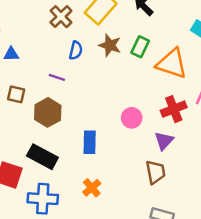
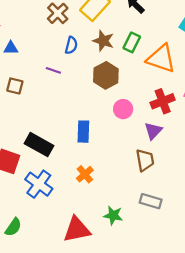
brown hexagon: (48, 112) -> (106, 75), moved
blue cross: (43, 199) -> (39, 184), turned 32

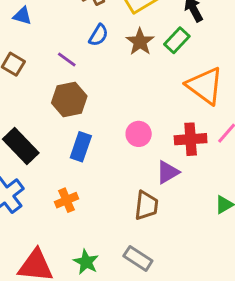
green rectangle: (132, 42) -> (177, 40), moved
brown hexagon: (106, 75) -> (69, 99), moved

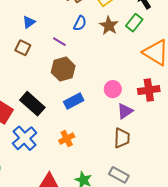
blue triangle: (22, 16) -> (29, 22), moved, turned -48
blue rectangle: (81, 147) -> (74, 101), turned 48
purple triangle: (168, 172) -> (125, 111), moved

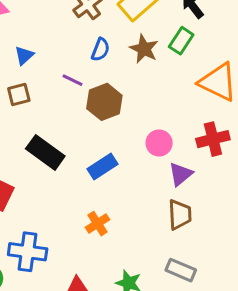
brown square: (23, 48) -> (19, 94), turned -35
brown hexagon: (63, 69) -> (104, 102), moved
black rectangle: (32, 104) -> (45, 152), moved
blue cross: (25, 138) -> (28, 252), moved, turned -35

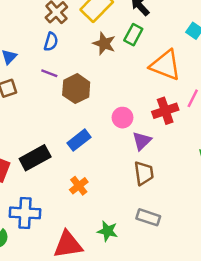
blue semicircle: (100, 50) -> (51, 42), moved
black rectangle: (45, 152) -> (35, 158), moved, turned -60

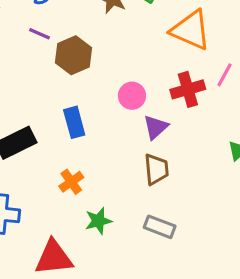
blue rectangle: (79, 140) -> (74, 122), turned -70
green star: (108, 231) -> (98, 221), moved, turned -30

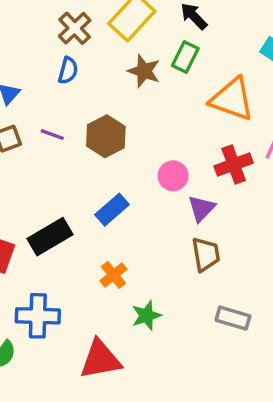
purple line: (40, 34) -> (52, 135), moved
blue rectangle: (74, 122) -> (112, 210), turned 68
gray rectangle: (160, 227) -> (233, 318), moved

